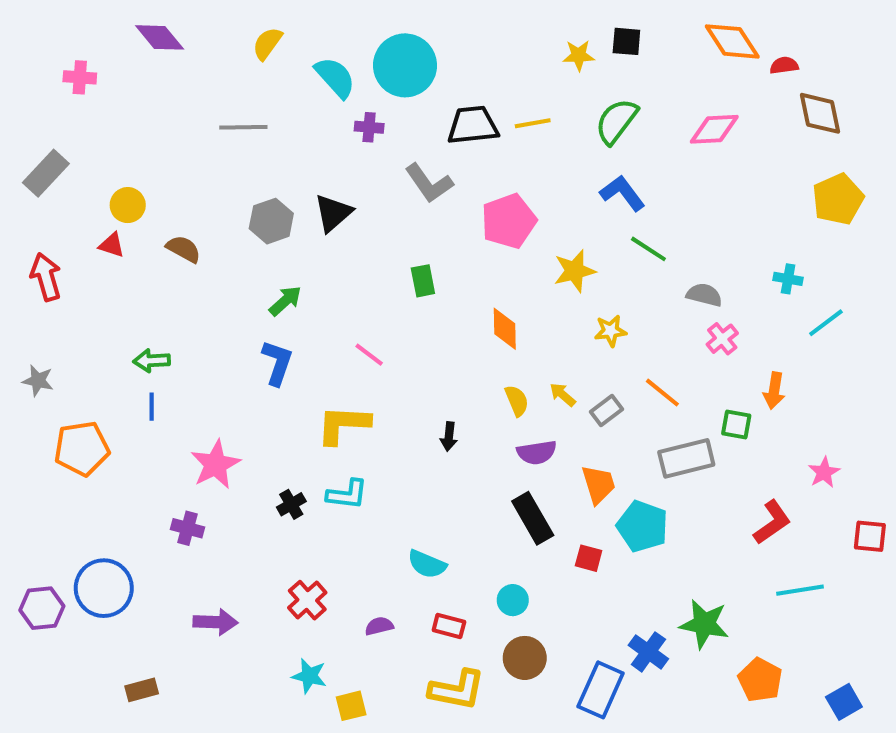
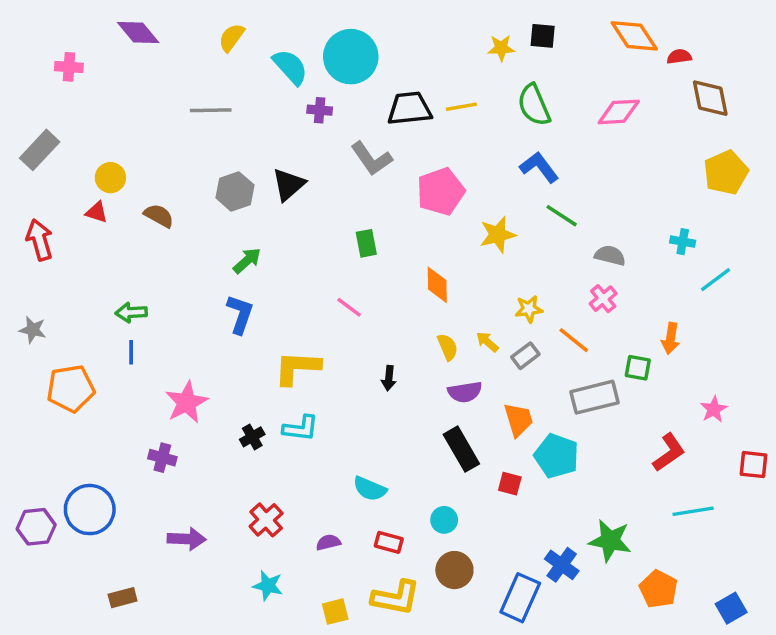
green semicircle: (616, 121) -> (534, 105), turned -60
yellow star: (611, 331) -> (529, 309), moved
pink cross: (722, 339) -> (603, 299), moved
pink line: (369, 355) -> (349, 307), moved
yellow square: (351, 706) -> (335, 612), moved

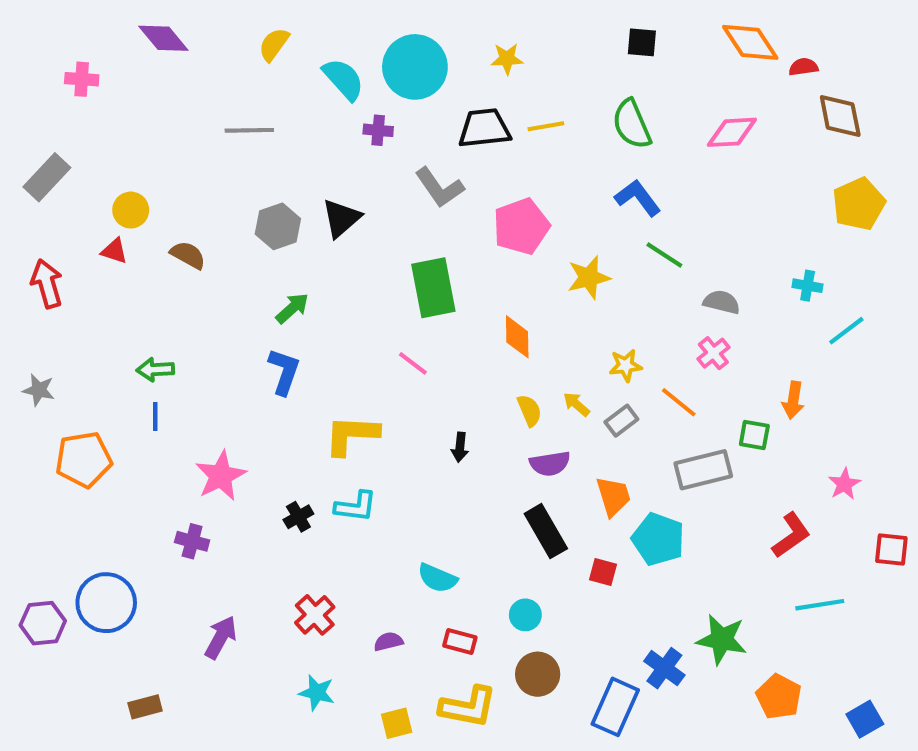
yellow star: (501, 48) -> (507, 59), moved
green rectangle: (366, 243) -> (433, 288), size x1.8
purple arrow: (187, 539) -> (221, 637), turned -63

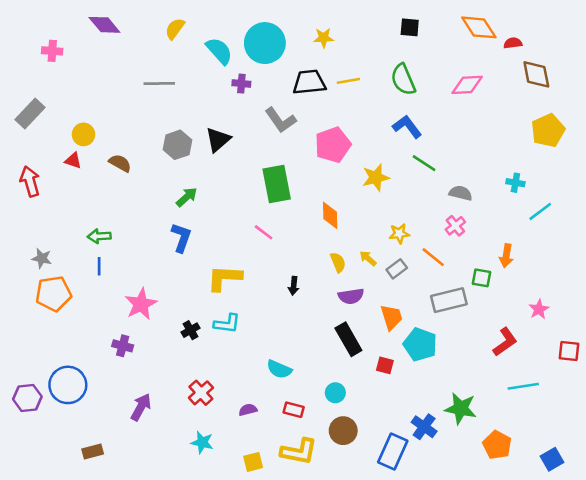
gray star: (39, 390) -> (42, 258), moved

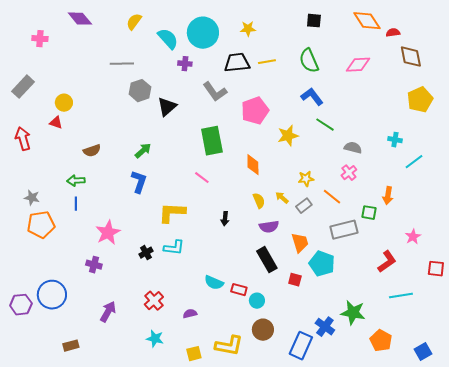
gray hexagon: (177, 145) -> (140, 91), moved
brown semicircle: (120, 163) -> (92, 151), moved, turned 132
red rectangle: (294, 410) -> (239, 290), moved

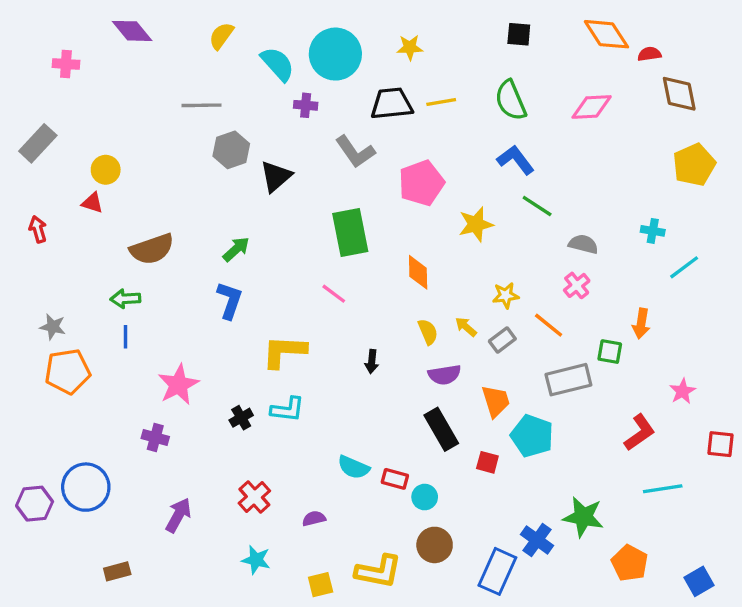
red arrow: (23, 139) -> (38, 229), size x0.7
brown semicircle: (92, 151) -> (152, 249), size x1.5

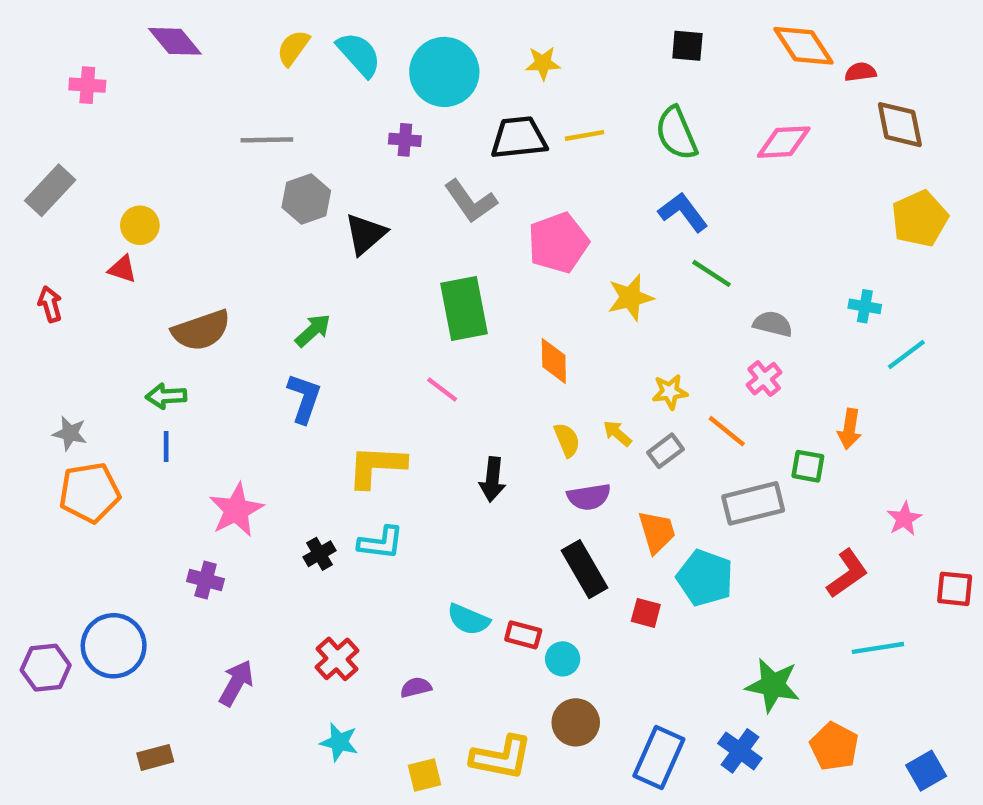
cyan semicircle: (278, 64) -> (359, 54), moved
black arrow: (372, 361) -> (492, 479), size x1.4
blue cross: (537, 540) -> (740, 751), moved

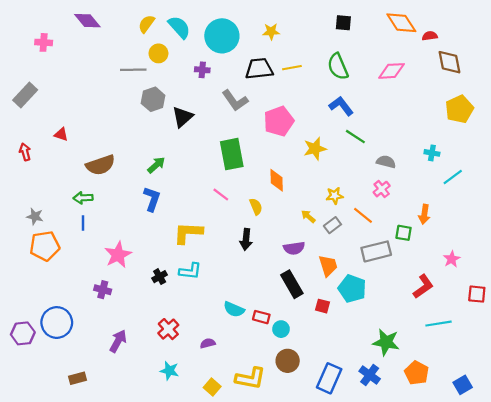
yellow circle: (140, 225) -> (158, 53), moved
yellow semicircle: (567, 440) -> (256, 207), moved
yellow square: (425, 775) -> (212, 387), turned -35

